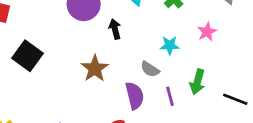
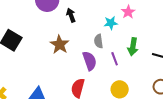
pink star: (207, 32) -> (128, 12), moved
gray semicircle: (150, 69) -> (99, 41), turned 56

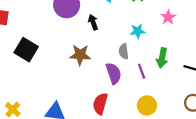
pink star: (128, 12) -> (168, 17), moved
brown star: (60, 44) -> (80, 55), turned -30

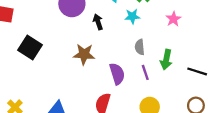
cyan star: (138, 31) -> (132, 16), moved
gray semicircle: (124, 51) -> (140, 47), moved

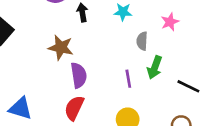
gray semicircle: (140, 47) -> (142, 41), moved
purple semicircle: (117, 74) -> (79, 75), moved

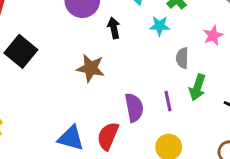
purple semicircle: (79, 75) -> (134, 108), moved
blue triangle: (20, 108) -> (71, 138), moved

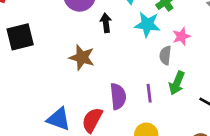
cyan star: (160, 26) -> (147, 25), size x1.4
pink star: (213, 35) -> (181, 36), moved
black square: (21, 51) -> (20, 37), turned 32

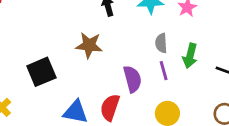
black square: (20, 37) -> (41, 72), moved
gray semicircle: (165, 55) -> (161, 43), moved

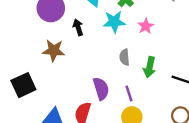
brown star: (89, 45) -> (54, 50), moved
purple line: (164, 71) -> (129, 93), moved

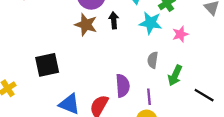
brown star: (54, 50) -> (86, 25), moved

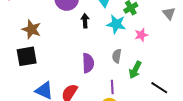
brown star: (86, 25) -> (32, 29), moved
purple semicircle: (123, 86) -> (88, 63), moved

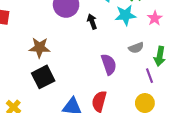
gray semicircle: (117, 56) -> (136, 48), turned -104
purple line: (112, 87) -> (149, 76), moved

